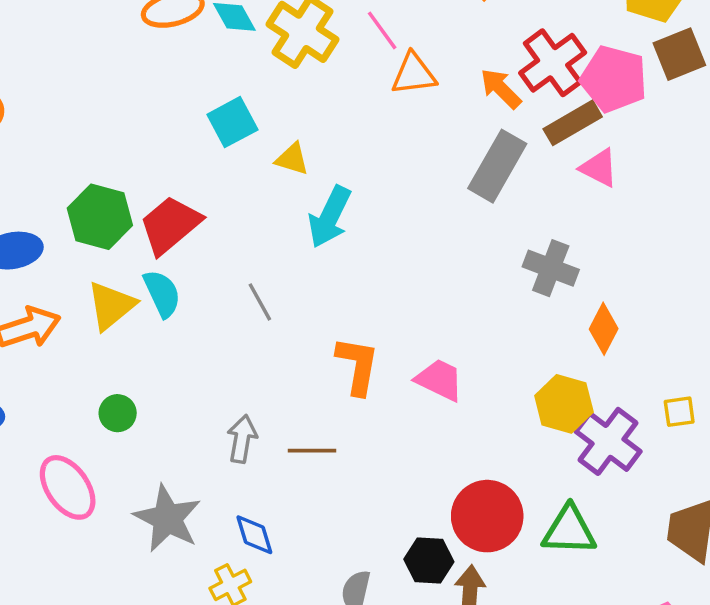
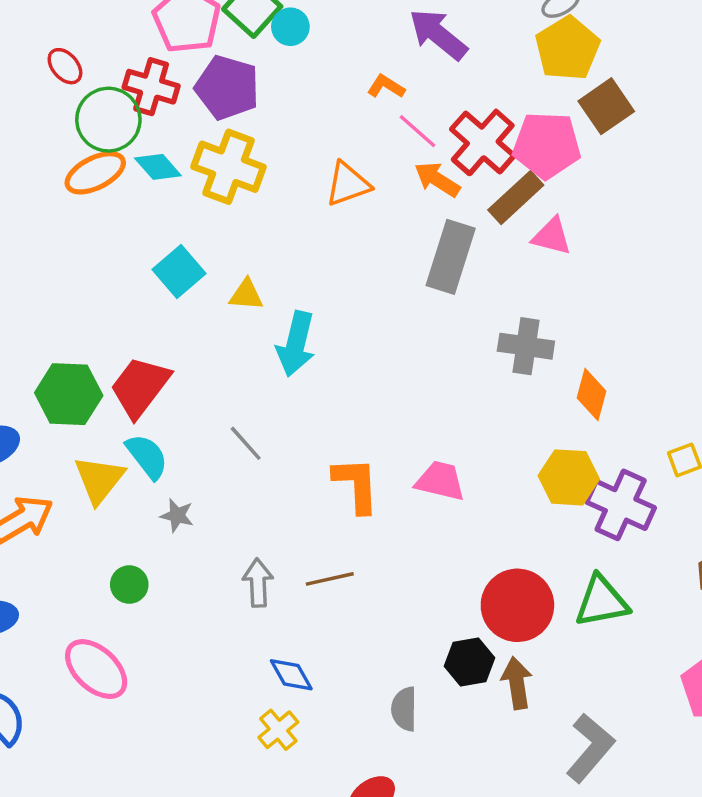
pink line: (382, 30) -> (417, 131), moved
gray star: (167, 518) -> (177, 515), moved, size x0.5

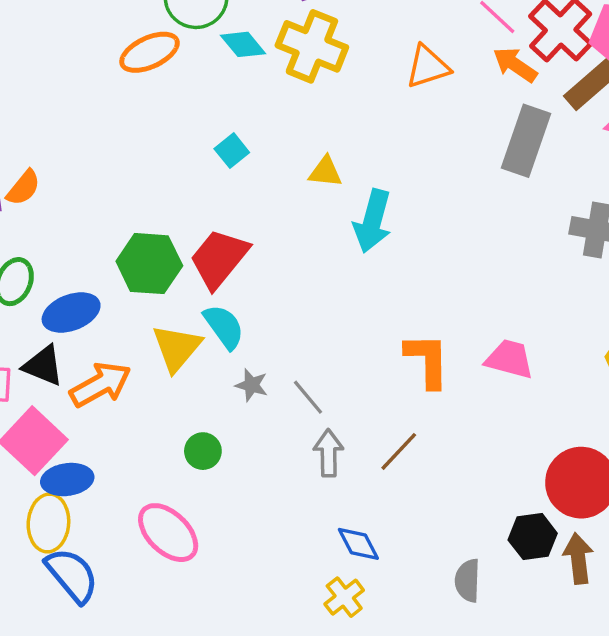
orange ellipse: (95, 173) -> (149, 52), moved
cyan square: (179, 271) -> (232, 151), moved, size x0.7
gray line: (246, 443) -> (308, 397), moved
brown line: (330, 579) -> (399, 451), turned -36

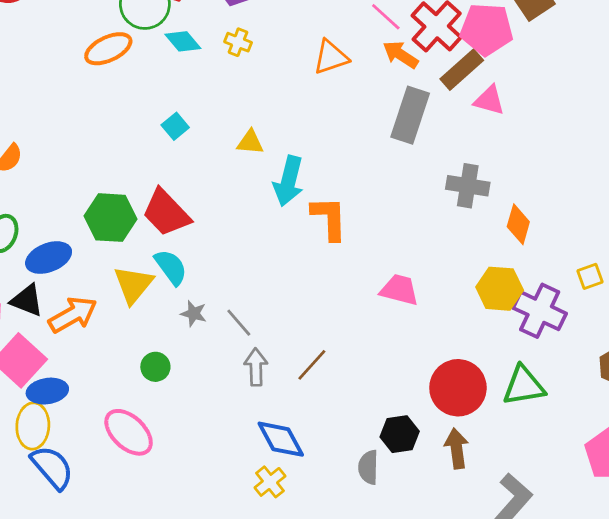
yellow cross: (312, 46) -> (238, 42), size x0.5
red trapezoid: (219, 259) -> (166, 213), turned -82
orange L-shape: (427, 360) -> (329, 218), moved
black hexagon: (533, 537) -> (400, 434), moved
blue diamond: (358, 544) -> (281, 439), size x1.4

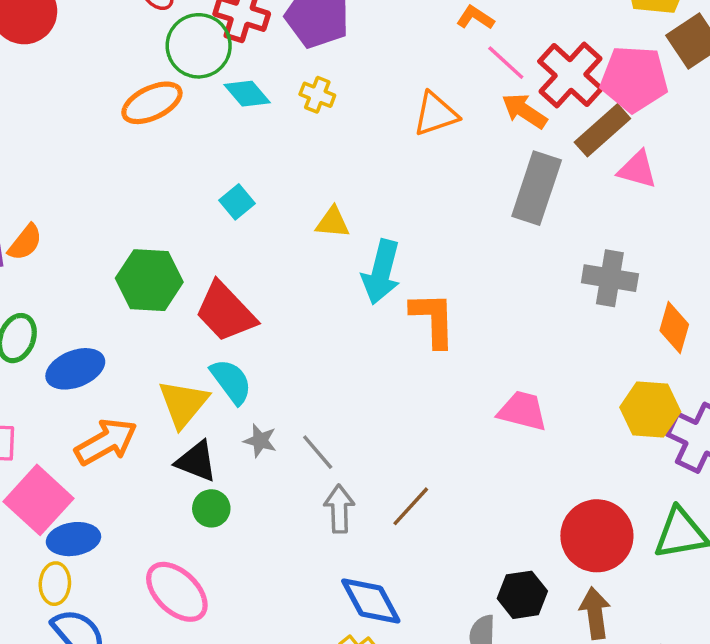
green hexagon: (111, 218) -> (149, 280), moved
black triangle: (27, 300) -> (196, 461), moved
yellow ellipse: (33, 426) -> (55, 584), size x0.7

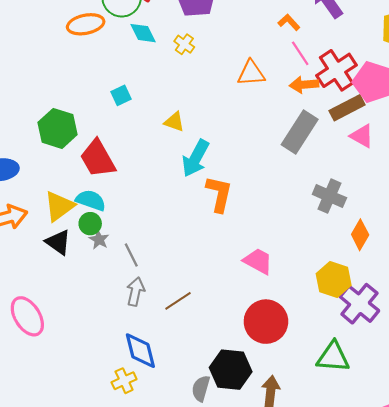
orange arrow: (524, 111) -> (304, 85), turned -52
cyan semicircle: (231, 381) -> (91, 200), turned -48
green circle: (211, 508) -> (90, 224), moved
red circle: (597, 536) -> (266, 322), moved
black hexagon: (522, 595) -> (231, 370), size x1.4

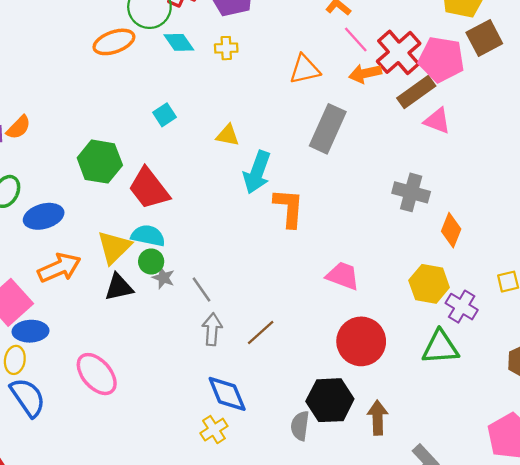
yellow cross: (184, 44) -> (226, 48), turned -30
gray rectangle: (300, 132) -> (328, 129), moved
black triangle: (58, 242) -> (119, 287), turned -40
purple cross: (359, 304) -> (462, 307), size x0.7
green triangle: (333, 357) -> (440, 347), moved

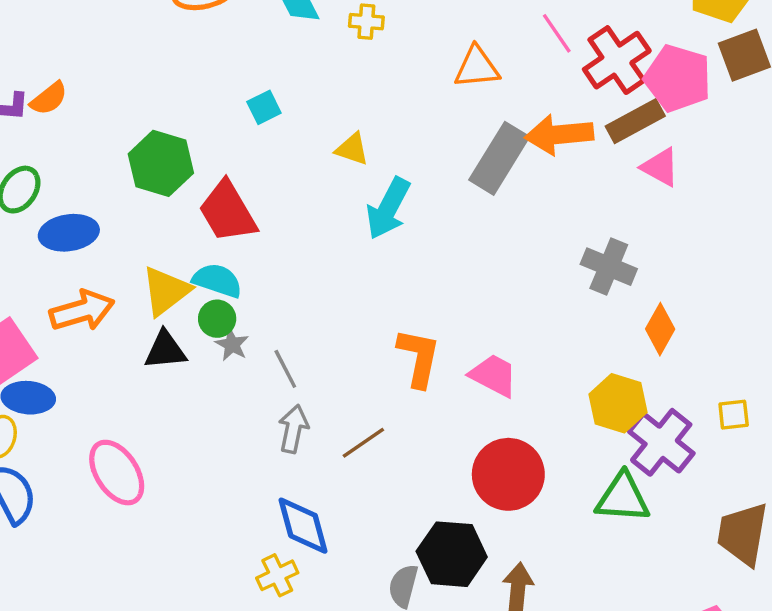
orange arrow: (365, 73) -> (559, 135), moved, size x1.4
orange L-shape: (289, 208) -> (419, 358), moved
purple cross: (462, 307) -> (661, 442), size x1.4

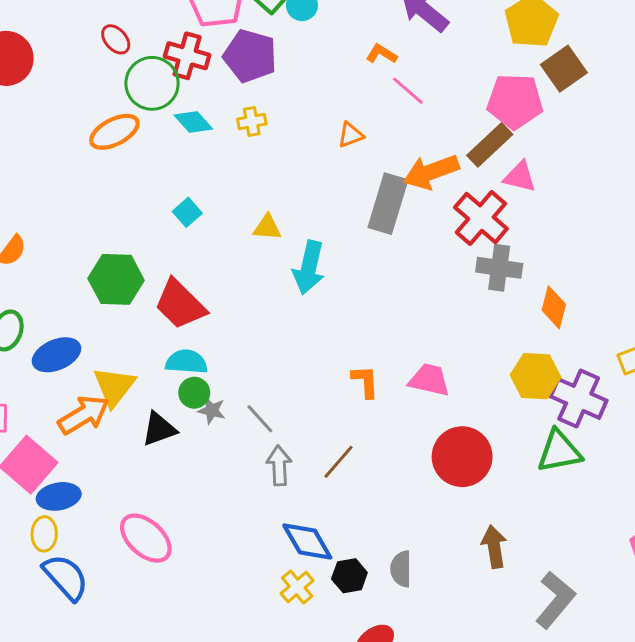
red cross: (617, 60) -> (481, 218), moved
orange triangle: (477, 67) -> (351, 135), size x0.7
yellow triangle: (166, 291) -> (114, 387), moved
orange L-shape: (419, 358) -> (365, 381), size x0.7
black hexagon: (452, 554) -> (349, 576), moved, size x0.6

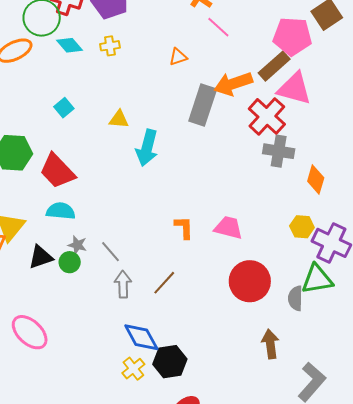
pink triangle: (520, 177) -> (294, 89), size x1.5
yellow hexagon: (536, 376) -> (302, 227), size x0.7
green circle: (194, 393) -> (70, 262), moved
gray semicircle: (401, 569) -> (295, 298), moved
black hexagon: (349, 576) -> (170, 362), size x1.4

